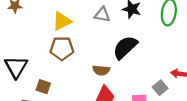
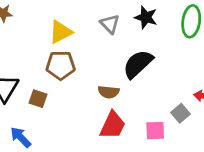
gray triangle: (102, 15) -> (110, 24), turned 35
brown square: (43, 87) -> (38, 99), moved

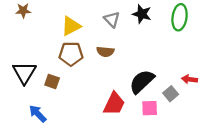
black semicircle: (138, 64) -> (142, 82), moved
brown semicircle: (109, 92) -> (105, 52), moved

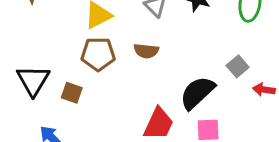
gray square: (171, 94) -> (238, 66), moved

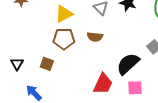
black triangle: (33, 80) -> (17, 64), moved, size x0.6

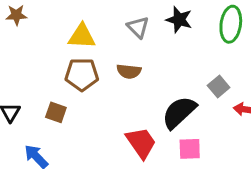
yellow triangle: (64, 14) -> (82, 36), turned 30
red trapezoid: (103, 84) -> (141, 143), turned -60

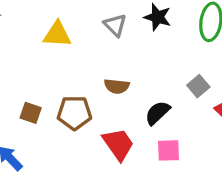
brown semicircle: (129, 71) -> (117, 86), moved
brown pentagon: (82, 74) -> (74, 113), moved
black semicircle: (179, 112) -> (158, 113), size x0.7

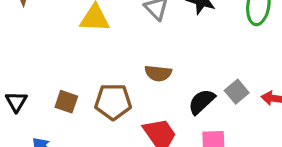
gray square: (198, 86) -> (237, 92), moved

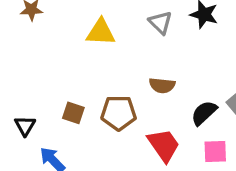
black triangle: (16, 102) -> (25, 126), moved

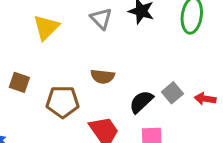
yellow triangle: (101, 32) -> (46, 27), turned -48
brown square: (73, 113) -> (19, 82), moved

